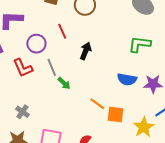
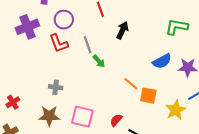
purple circle: (36, 44) -> (64, 20), moved
blue semicircle: (127, 79) -> (162, 61), turned -42
gray cross: (22, 112) -> (56, 87), turned -32

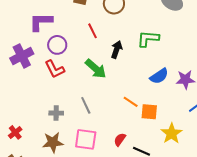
green L-shape: (177, 27) -> (148, 39), moved
gray line: (88, 45) -> (86, 105), moved
green arrow: (99, 61) -> (96, 69), moved, size x1.6
yellow star: (176, 110) -> (172, 133), moved

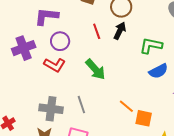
black arrow: (117, 49) -> (120, 31), moved
red L-shape: (55, 69) -> (55, 65), turned -40
blue semicircle: (159, 76) -> (158, 71), moved
gray cross: (56, 113) -> (51, 109), size x1.6

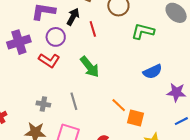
black arrow: (120, 31) -> (73, 17), moved
green L-shape: (151, 46) -> (143, 31), moved
gray cross: (51, 109) -> (43, 104), size x0.6

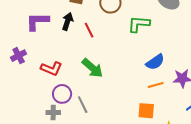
purple circle: (56, 37) -> (62, 94), moved
purple cross: (19, 42) -> (19, 56), size x0.7
orange line: (119, 105) -> (156, 85), moved, turned -49

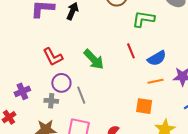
red line: (89, 30) -> (131, 51), moved
purple cross: (19, 56) -> (22, 91), moved
red L-shape: (51, 69) -> (53, 57), turned 35

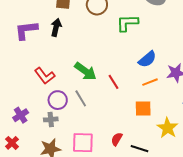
red line: (131, 51) -> (114, 82), moved
gray line: (81, 95) -> (81, 98), moved

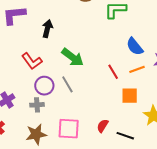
black arrow: (56, 27) -> (47, 29), moved
blue semicircle: (147, 59) -> (135, 46), turned 90
red line: (114, 82) -> (113, 72), moved

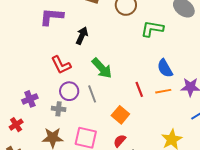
orange square: (130, 96) -> (120, 115), moved, turned 30

